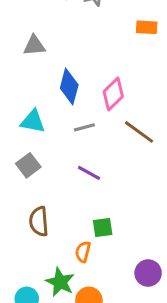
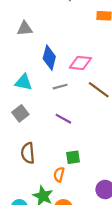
pink diamond: (113, 94) -> (80, 63), turned 50

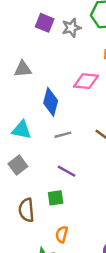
pink diamond: (80, 63) -> (86, 81), moved
green square: (73, 157) -> (56, 198), moved

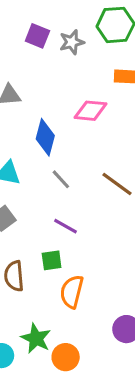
gray line: (63, 135) -> (61, 179), turned 63
orange semicircle: (62, 234) -> (72, 292), moved, size x1.5

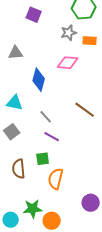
gray star: (72, 42) -> (69, 33), moved
gray line: (61, 179) -> (46, 117), moved
green star: (36, 338) -> (33, 209), turned -30

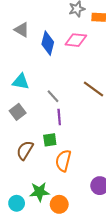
gray triangle: (16, 53) -> (22, 30), turned 35
blue diamond: (39, 80) -> (48, 43), moved
purple line: (52, 137) -> (59, 117), turned 56
brown semicircle: (19, 169) -> (25, 150), turned 36

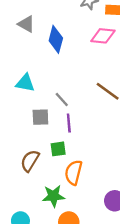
pink diamond: (76, 40) -> (103, 36), moved
gray square: (18, 112) -> (40, 117), moved, turned 35
green star: (39, 192) -> (53, 196), moved

